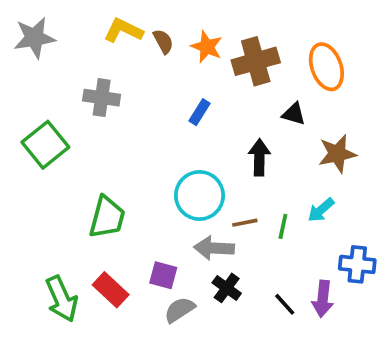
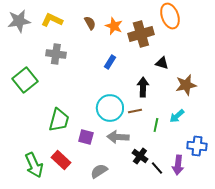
yellow L-shape: (123, 30) -> (52, 20), moved
orange ellipse: (326, 67) -> (170, 16), moved
brown line: (245, 223) -> (135, 111), moved
purple square: (163, 275) -> (86, 137), moved
black cross: (227, 288) -> (140, 156), moved

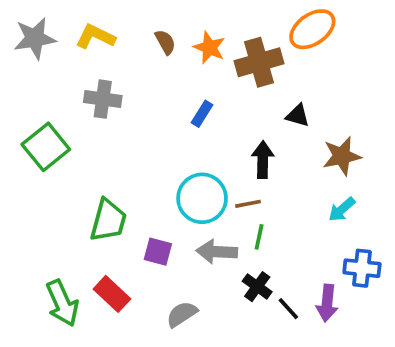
orange ellipse: (170, 16) -> (312, 29), turned 75
cyan arrow: (177, 116) -> (342, 209), moved
green line: (156, 125) -> (259, 237), moved

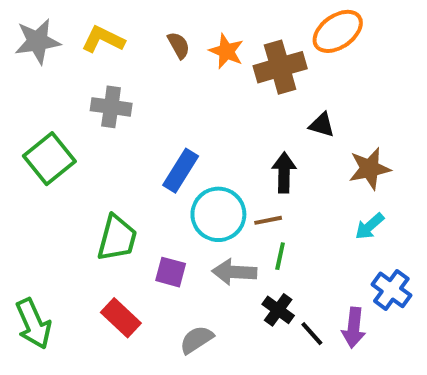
blue rectangle: (202, 114) -> (181, 171), moved, size x1.5
blue cross: (362, 268) -> (391, 290), turned 30
green arrow: (62, 303) -> (33, 324), moved

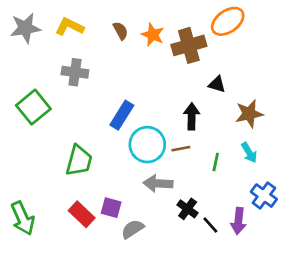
cyan arrow: (370, 226) -> (249, 153), turned -80
green line: (280, 256) -> (216, 162), moved
purple square: (171, 272) -> (111, 208), moved

